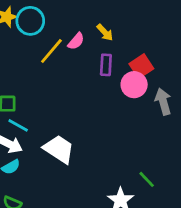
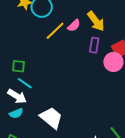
yellow arrow: (105, 32) -> (96, 21), size x1.5
white trapezoid: (59, 149) -> (51, 118), moved

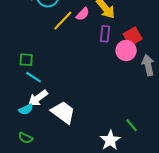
white arrow: (17, 96) -> (38, 98), moved, turned 114

